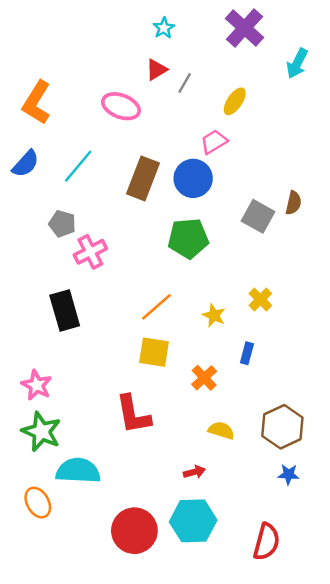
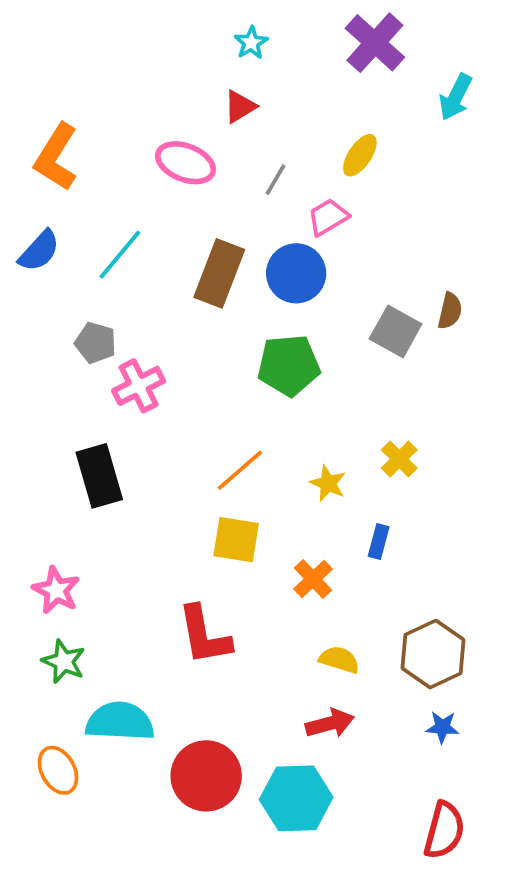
gray line: (185, 83) -> (276, 180), moved
green star: (41, 432) -> (64, 662), size x0.7
red arrow: (194, 472) -> (330, 723), moved, size x1.4
red circle: (134, 531) -> (206, 776), moved
red semicircle: (267, 542) -> (444, 830), moved

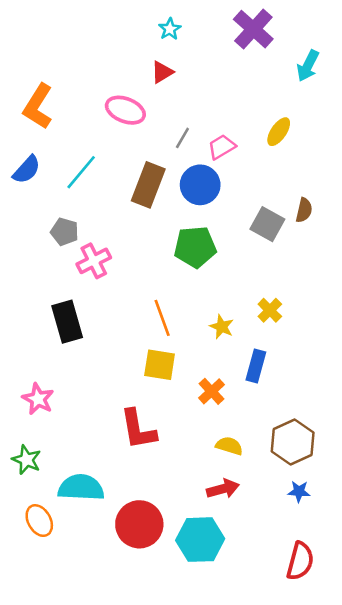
yellow ellipse: (360, 155) -> (279, 132), moved
gray line: (276, 180) -> (182, 138), moved
orange line: (240, 470) -> (162, 318), turned -69
blue rectangle: (379, 541) -> (256, 366), size x1.4
green star: (64, 662) -> (27, 460), moved

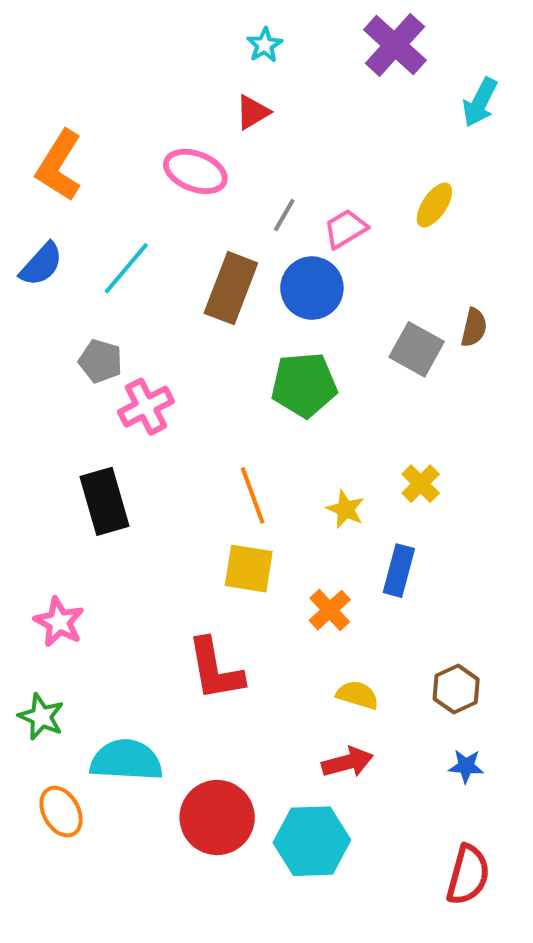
brown hexagon: (293, 442) -> (456, 689), size x0.7

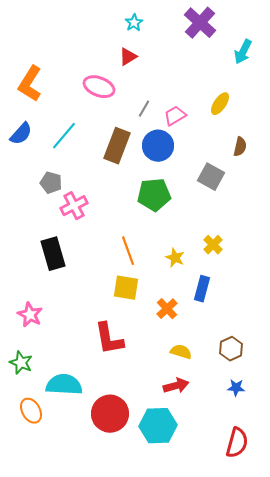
brown semicircle: (474, 328) -> (240, 147), moved

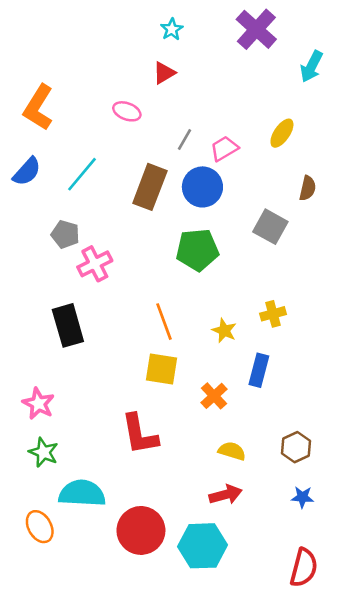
pink ellipse: (99, 87) -> (127, 111), size x0.7
yellow cross: (213, 245) -> (273, 314), turned 30
green star: (21, 363) -> (44, 452), moved

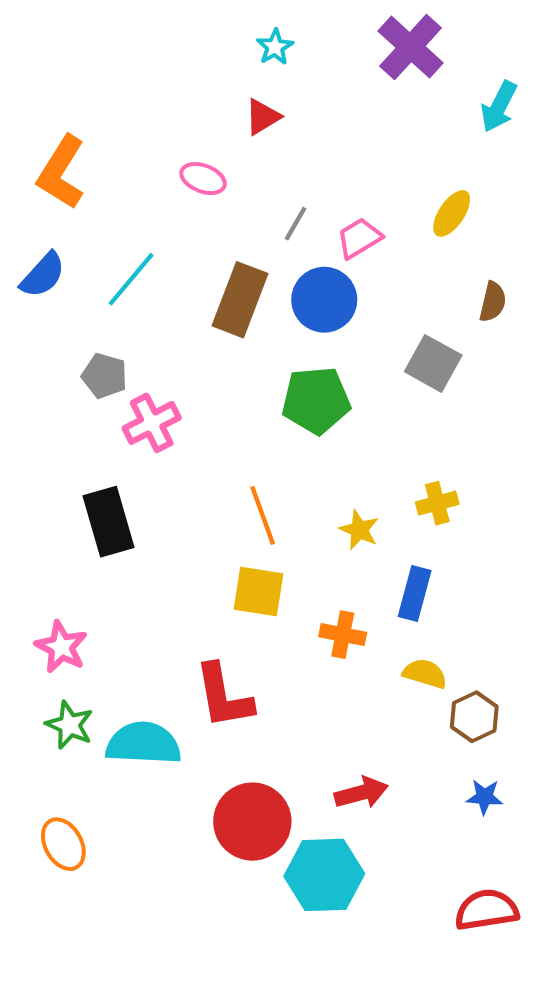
orange cross: (214, 396) -> (343, 635), turned -36
yellow semicircle: (232, 451) -> (425, 674), moved
cyan semicircle: (82, 493) -> (143, 743), moved
red circle: (141, 530) -> (252, 822), moved
red semicircle: (304, 568) -> (487, 910), turned -114

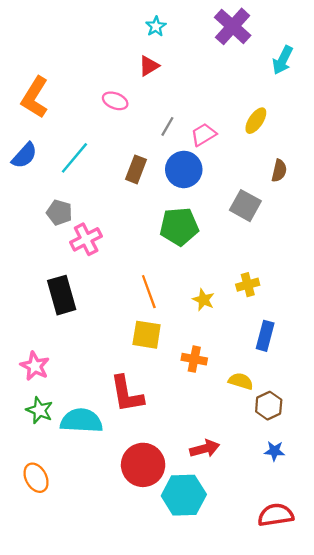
brown rectangle: (240, 300) -> (136, 169), size x0.7
blue rectangle: (415, 593) -> (265, 336), moved

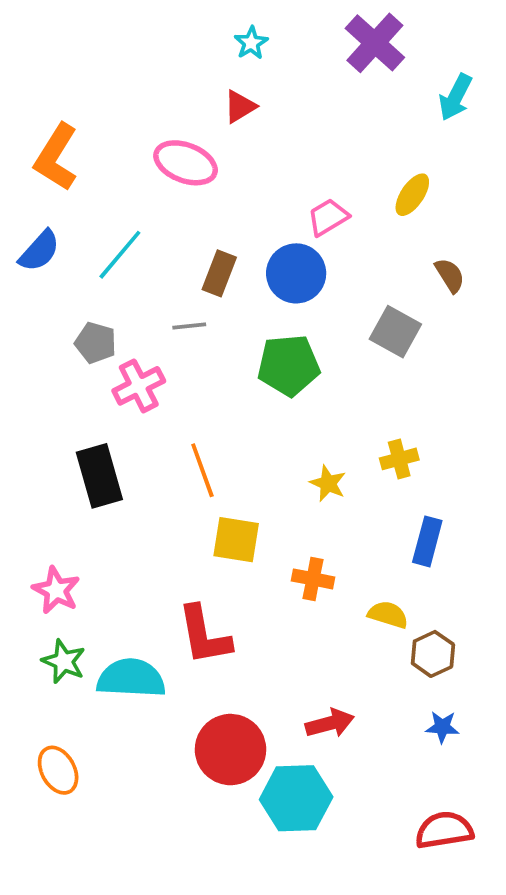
pink ellipse: (115, 101) -> (186, 163), size x1.5
gray line: (167, 126) -> (189, 326), moved, turned 54
brown semicircle: (279, 171) -> (450, 275), turned -45
orange line: (149, 292) -> (202, 470), moved

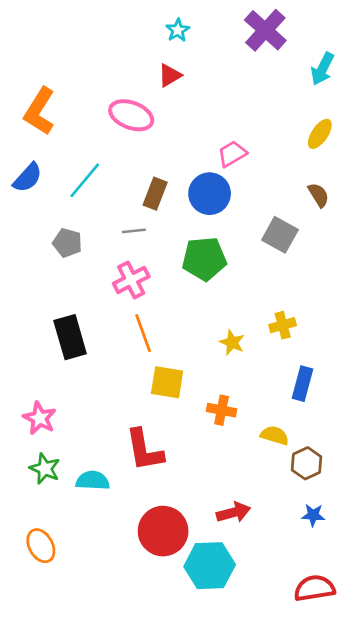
yellow ellipse: (412, 195) -> (320, 134), moved
pink cross: (139, 386) -> (131, 280), moved
cyan semicircle: (131, 678) -> (93, 481), size x0.7

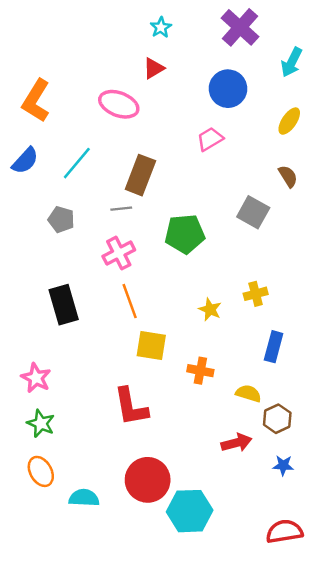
brown rectangle: (155, 194) -> (140, 175), size x1.4
blue circle: (210, 194) -> (228, 89), moved
cyan semicircle: (93, 481) -> (84, 498), moved
red arrow: (233, 512) -> (236, 443), moved
orange ellipse: (41, 546) -> (41, 471), moved

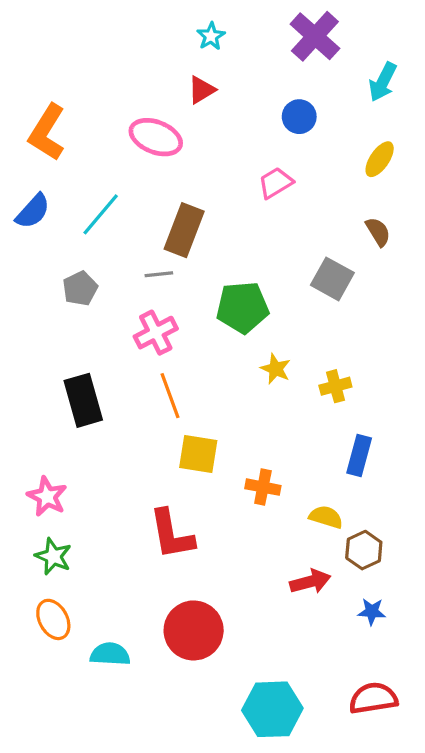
blue circle: (228, 89) -> (299, 117), size x0.7
gray pentagon: (61, 219) -> (80, 288), turned 30
yellow star: (210, 309) -> (276, 369), moved
cyan hexagon: (190, 511) -> (272, 709), moved

